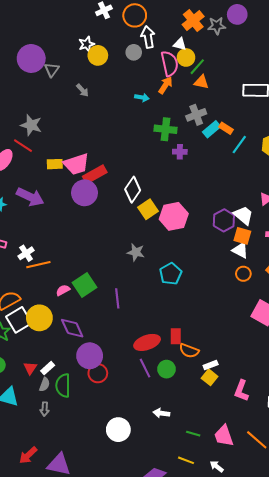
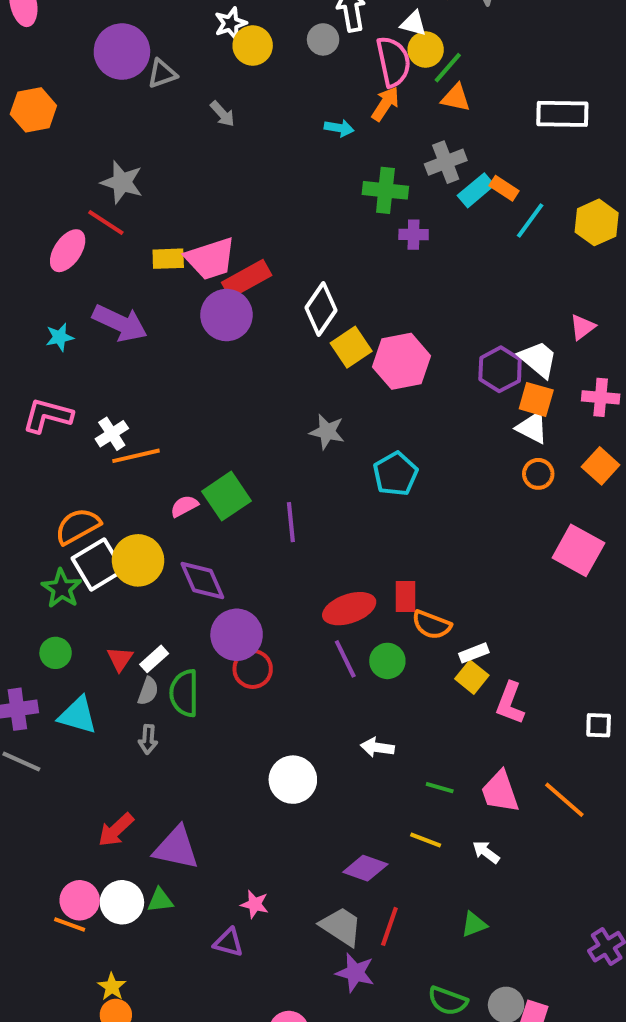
gray triangle: (52, 70) -> (162, 74), turned 35
pink L-shape: (241, 391) -> (510, 703), moved

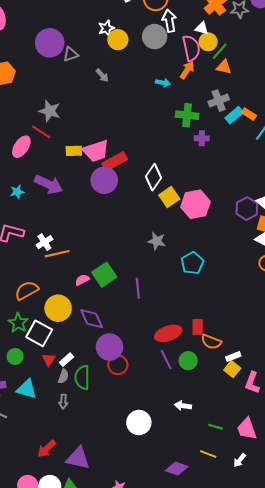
gray circle: (323, 39) -> (155, 37), size x1.5
white square: (98, 564) -> (39, 333), moved, turned -30
white arrow: (486, 852) -> (240, 460), turned -88

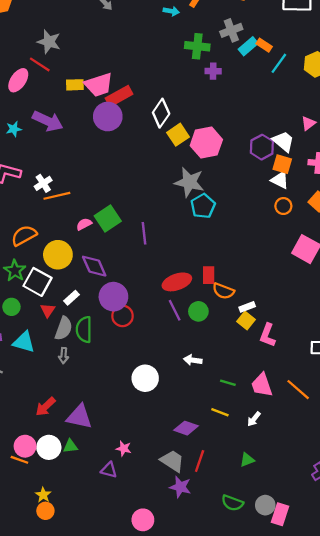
gray star: (157, 241) -> (189, 182), moved, size x1.5
white rectangle: (66, 360) -> (72, 298), moved
gray semicircle: (63, 376) -> (64, 328), size x1.5

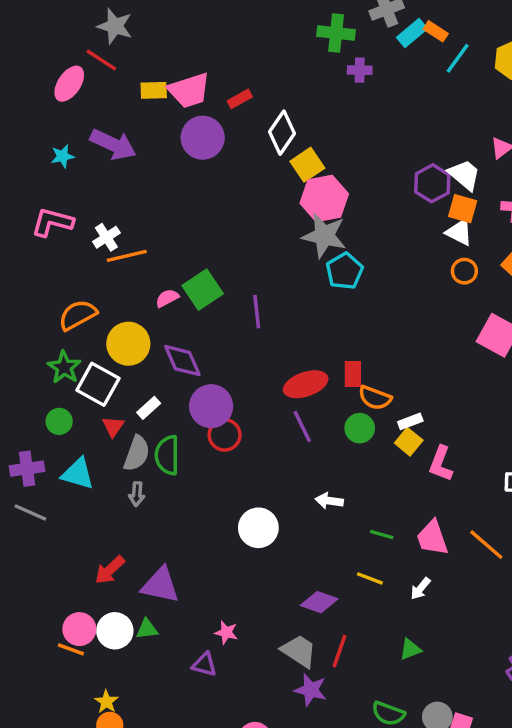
red rectangle: (119, 96) -> (240, 99), moved, size x0.6
pink hexagon: (206, 143) -> (324, 198), moved
green circle: (198, 311) -> (360, 428), moved

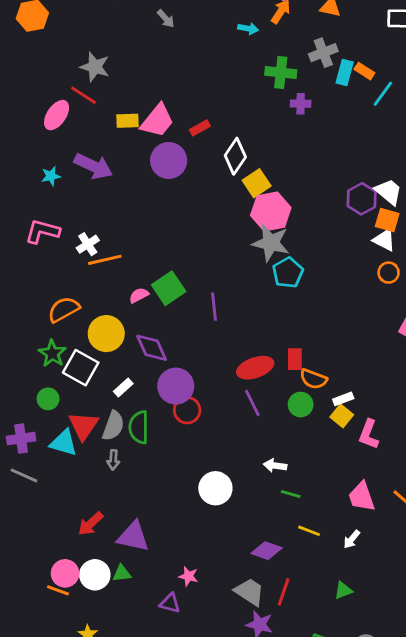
cyan rectangle: (412, 33) -> (345, 73), turned -35
pink trapezoid: (189, 90) -> (157, 121), turned -33
red triangle: (113, 426) -> (84, 426), moved, size x1.6
green line: (382, 535) -> (291, 494), moved

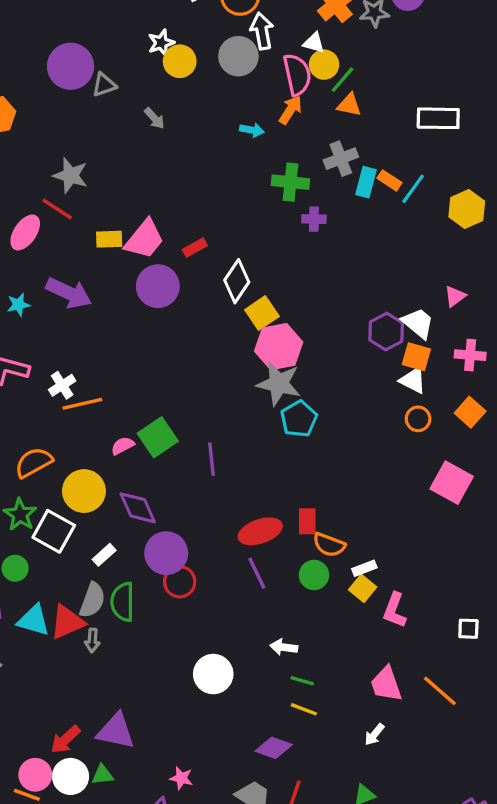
cyan line: (383, 94) -> (413, 189), moved
red triangle: (84, 426) -> (67, 622), moved, turned 32
red arrow: (91, 524) -> (65, 740), moved
yellow line: (309, 531) -> (304, 709), moved

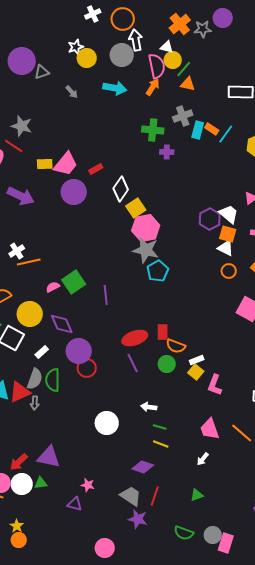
cyan arrow: (252, 130) -> (115, 88), moved, size x1.6

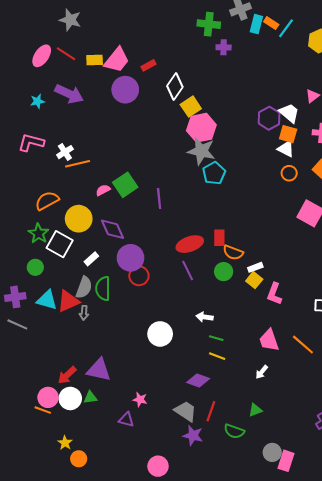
red line: (14, 146) -> (66, 54), moved
green semicircle: (184, 533) -> (234, 431), moved
orange circle: (19, 540) -> (79, 459), moved

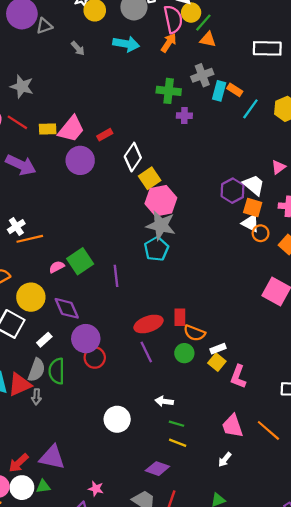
cyan line: (286, 28) -> (250, 109), moved
cyan pentagon: (214, 173) -> (156, 249), moved
orange circle: (289, 173) -> (261, 233), moved

